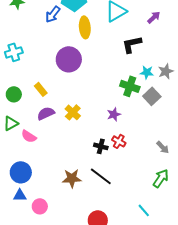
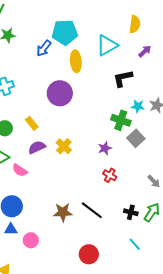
gray square: (152, 96) -> (136, 138), moved
black cross: (101, 146) -> (131, 212), moved

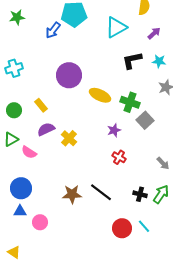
yellow ellipse: (76, 61) -> (100, 95), moved, turned -60
cyan star: (138, 106) -> (159, 61), moved
yellow cross: (64, 146) -> (69, 138), moved
red circle: (89, 254) -> (122, 228), moved

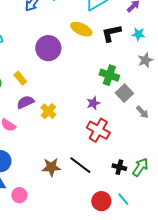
yellow ellipse: (100, 95) -> (81, 29), moved
red cross: (119, 157) -> (98, 130), size x1.6
gray arrow: (163, 163) -> (142, 112), moved

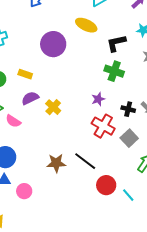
black L-shape: (111, 33) -> (116, 43), moved
yellow rectangle: (20, 78) -> (25, 74), turned -32
gray square: (124, 93) -> (129, 138), moved
black cross: (119, 167) -> (128, 109), moved
red circle: (101, 201) -> (106, 185), moved

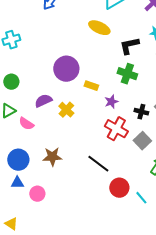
purple circle: (53, 44) -> (66, 69), moved
yellow rectangle: (25, 74) -> (91, 86), moved
brown star: (56, 163) -> (52, 157), moved

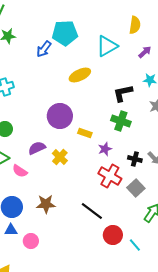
yellow ellipse: (99, 28) -> (80, 75), moved, turned -50

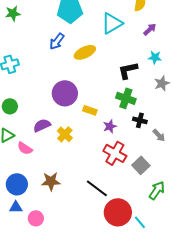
blue arrow: (44, 49) -> (57, 41), moved
black cross: (135, 159) -> (140, 120), moved
red circle: (113, 235) -> (118, 212), size x1.4

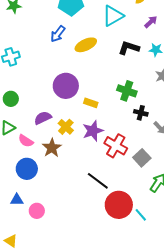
black L-shape: (128, 70) -> (129, 48), moved, turned 30
purple star: (110, 126) -> (93, 131), moved, size x1.5
brown star: (51, 181) -> (52, 148), moved, turned -30
blue circle: (17, 184) -> (27, 169), moved

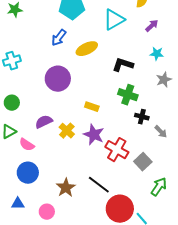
black L-shape: (129, 48) -> (123, 65), moved
purple circle: (66, 86) -> (58, 79), moved
purple star: (93, 131) -> (94, 135), turned -30
brown star: (52, 148) -> (66, 188), moved
pink circle: (37, 211) -> (47, 212), moved

